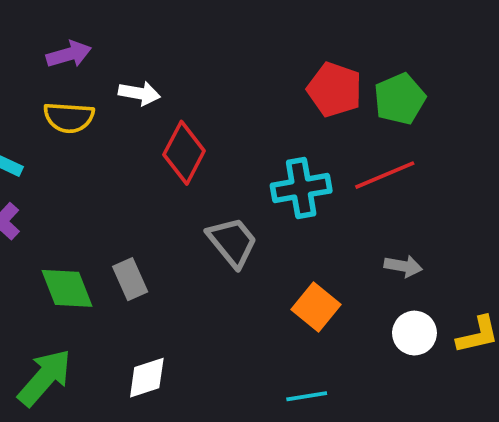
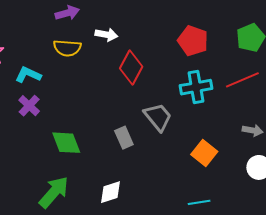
red pentagon: (335, 90) -> (193, 41), moved
gray rectangle: (130, 279) -> (124, 138), moved

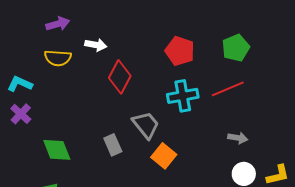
orange square: (204, 153) -> (164, 156), moved

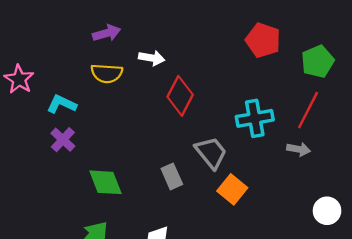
red pentagon: (180, 51) -> (263, 40), moved
red line: (228, 89) -> (308, 110), turned -40
gray arrow: (238, 138) -> (299, 149), moved

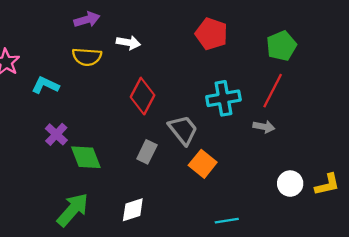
red pentagon: (263, 40) -> (211, 34), moved
red diamond: (180, 96) -> (143, 96), moved
purple cross: (63, 140) -> (56, 134), moved
gray rectangle: (172, 176) -> (147, 152), turned 50

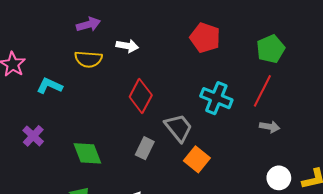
cyan cross: (223, 98) -> (216, 98), turned 32
gray arrow: (264, 127) -> (270, 127), moved
purple cross: (56, 134) -> (33, 136), moved

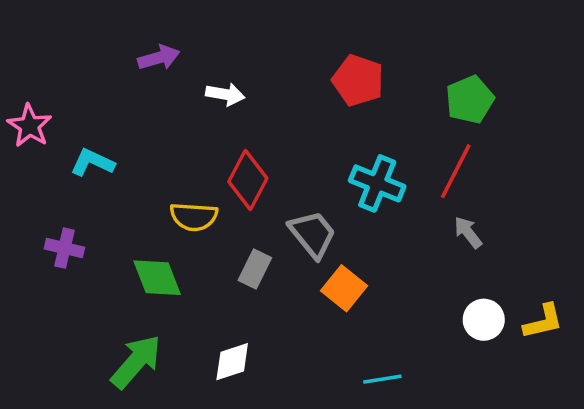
yellow semicircle: (88, 59) -> (194, 217), moved
gray arrow: (270, 127) -> (468, 232), turned -138
purple cross: (33, 136) -> (64, 248), turned -30

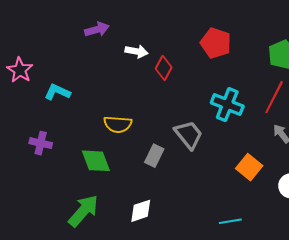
red diamond: (248, 180) -> (164, 68), moved, size x0.7
orange square: (344, 288) -> (249, 167), moved

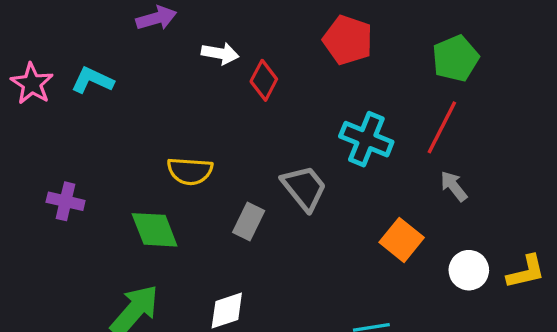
cyan L-shape: (57, 92) -> (92, 80), moved

